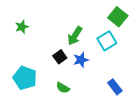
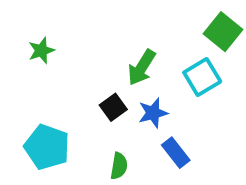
blue rectangle: (115, 87) -> (176, 153), moved
green semicircle: (63, 88) -> (119, 166), turned -112

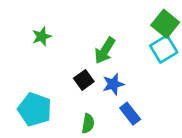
green star: (41, 50) -> (42, 36), moved
cyan square: (202, 77) -> (164, 49), moved

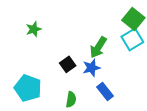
green arrow: (105, 50) -> (98, 47), moved

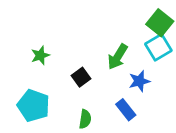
green star: (34, 29) -> (40, 55), moved
blue star: (91, 68) -> (139, 81), moved

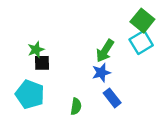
black square: (81, 77) -> (42, 63), moved, turned 35
blue star: (139, 81) -> (101, 73), moved

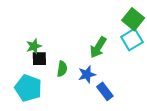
blue star: (101, 73) -> (87, 74), moved
green semicircle: (76, 106) -> (62, 69), moved

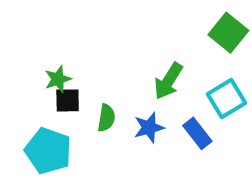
cyan square: (132, 39) -> (226, 98), moved
blue rectangle: (105, 91) -> (197, 133), moved

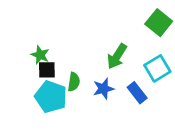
green star: (58, 79) -> (40, 55), turned -30
cyan pentagon: (48, 151) -> (51, 97), moved

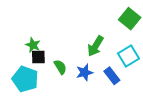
green semicircle: (74, 82) -> (60, 67), turned -40
cyan pentagon: (51, 97) -> (25, 79), moved

